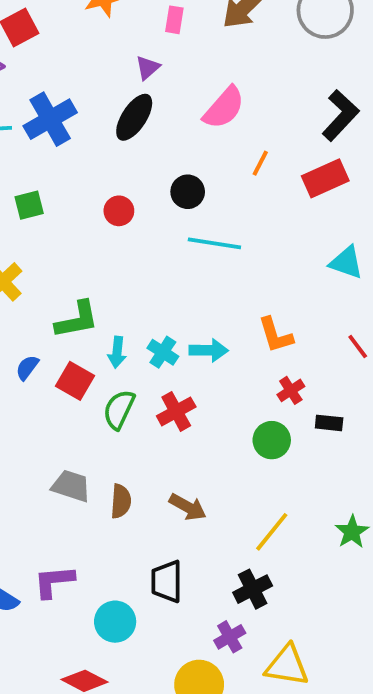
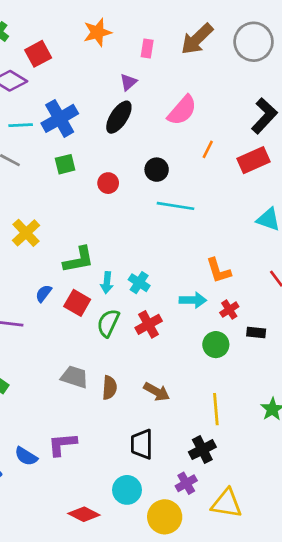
green square: (29, 205) -> (65, 164), moved
cyan arrow: (209, 350) -> (193, 300), moved
yellow line: (272, 532) -> (216, 409), turned -44
cyan circle: (115, 622) -> (127, 490), moved

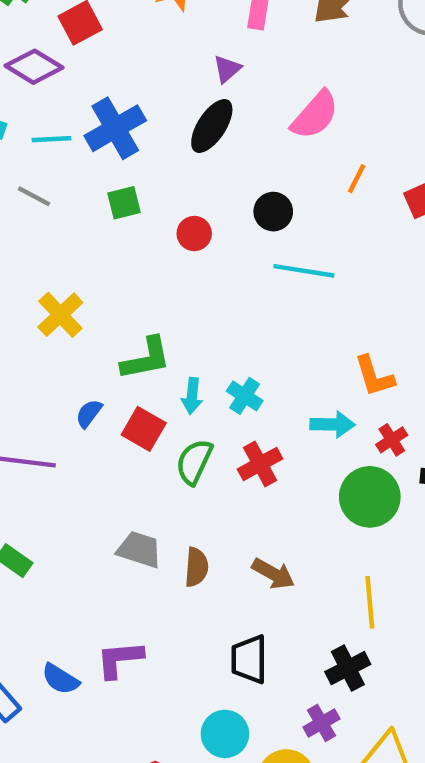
green circle: (216, 345) -> (370, 497), size x1.4

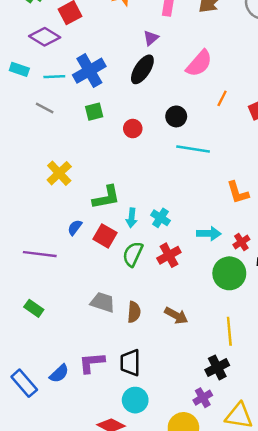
orange L-shape: (374, 376) -> (238, 192), moved
black trapezoid: (249, 659) -> (130, 363), moved
blue semicircle: (60, 679) -> (59, 374), turned -75
cyan circle: (225, 734) -> (135, 400), moved

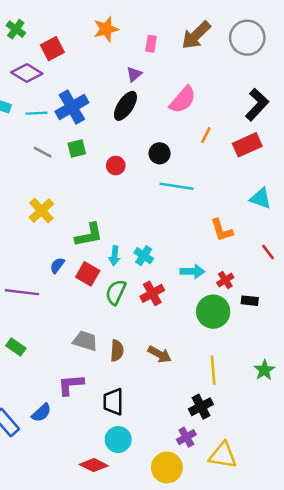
gray line: (45, 108) -> (43, 152), moved
purple L-shape: (92, 363) -> (71, 385), moved

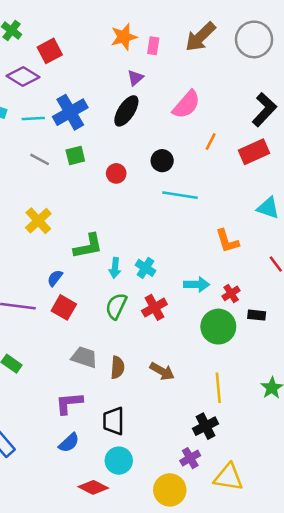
orange star: (106, 29) -> (124, 37), moved
red square: (88, 274) -> (64, 307), moved
blue semicircle: (41, 413) -> (69, 443), moved

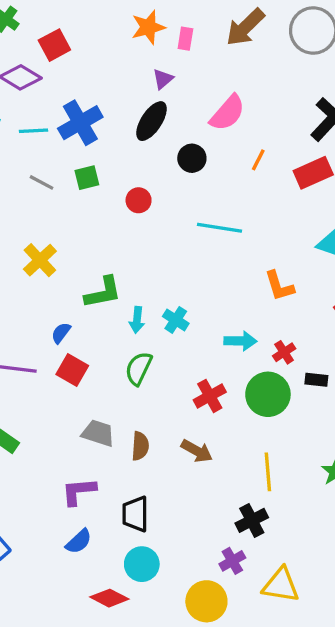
black circle: (162, 161) -> (192, 158), moved
red cross: (154, 307) -> (210, 396), moved

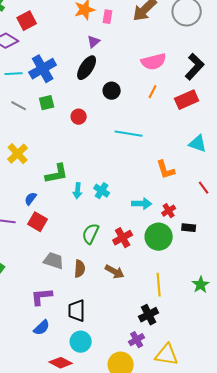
pink semicircle: (227, 113) -> (154, 62), moved, turned 35
green semicircle: (139, 368) -> (91, 234), moved

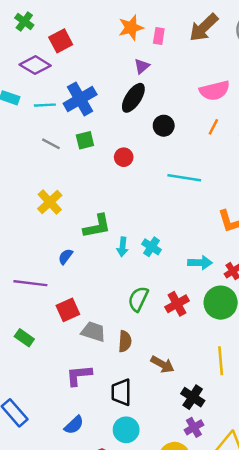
red square: (38, 222) -> (68, 310), moved, turned 36
brown arrow: (115, 272) -> (162, 364), moved
black cross: (149, 315) -> (193, 397), moved, turned -30
blue semicircle: (42, 328) -> (74, 425), moved

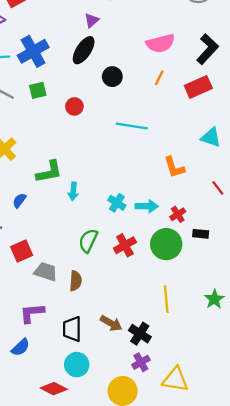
cyan cross: (152, 247) -> (117, 203), moved
brown arrow: (162, 364) -> (111, 323), moved
blue semicircle: (74, 425) -> (20, 347), moved

